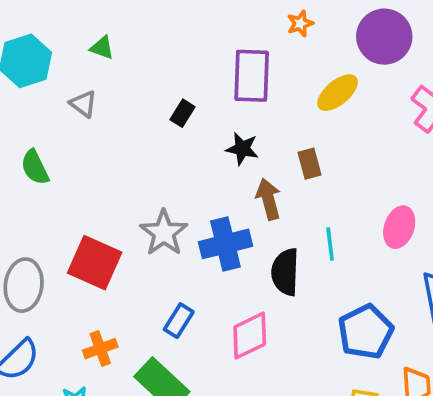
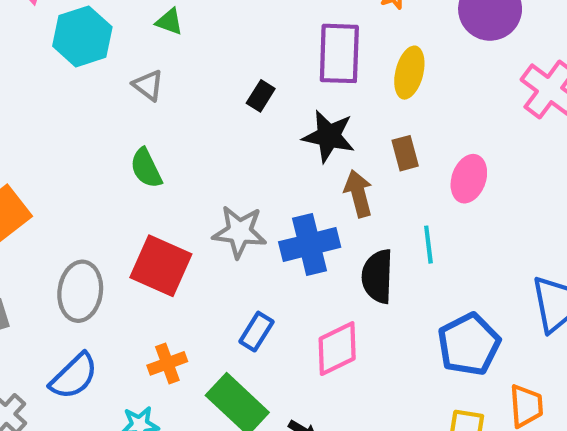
yellow ellipse: (338, 93) -> (409, 73), moved, turned -36
black star: (242, 149) -> (329, 136), size x1.4
green semicircle: (35, 167) -> (146, 168), moved
pink ellipse: (399, 227) -> (469, 179), moved
gray star: (164, 233) -> (239, 232), turned -30

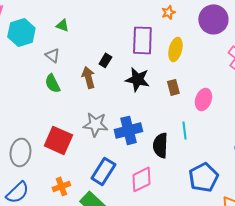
green semicircle: (146, 168) -> (52, 83), moved
brown arrow: (358, 194) -> (88, 77), moved
blue rectangle: (256, 332) -> (103, 171), size x1.5

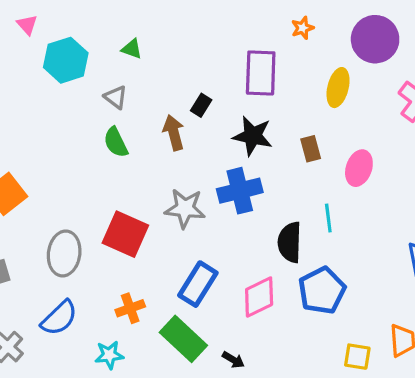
yellow ellipse: (175, 49) -> (338, 88), moved
blue cross: (128, 130) -> (240, 191), moved
blue pentagon: (203, 177) -> (322, 291), moved

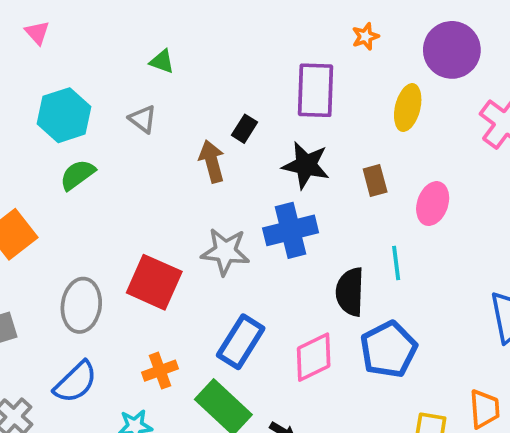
cyan hexagon: (66, 60) -> (64, 115), moved
green semicircle: (116, 142) -> (77, 175), moved, turned 80

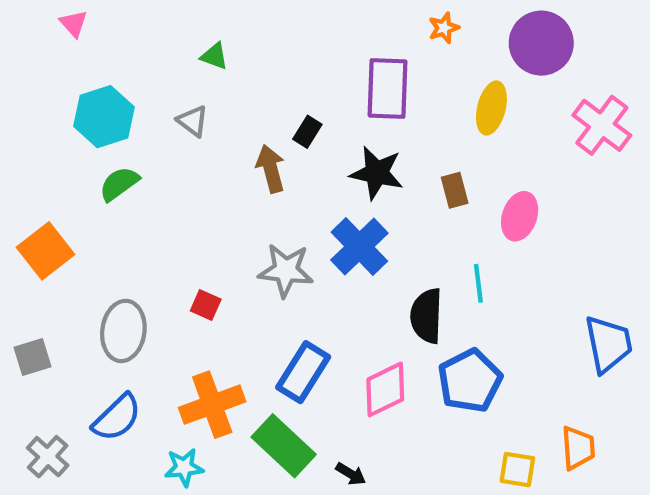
blue cross: (291, 230) -> (359, 247), turned -30
red square: (154, 282) -> (206, 305), size x0.5
orange cross: (160, 371) -> (212, 405), size x1.6

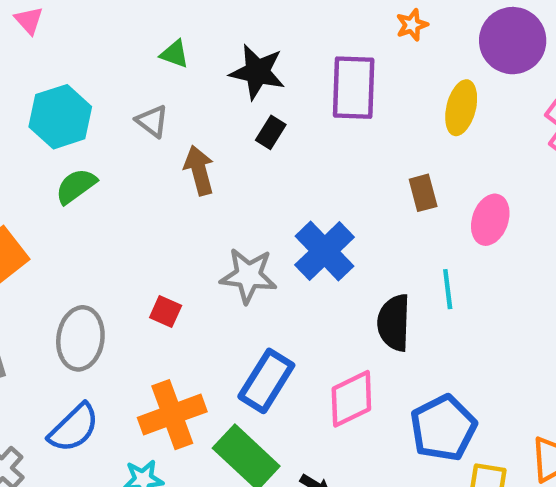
brown arrow: (271, 169) -> (199, 170), moved
black star: (377, 173) -> (257, 72), moved
blue pentagon: (470, 381) -> (443, 428), moved

